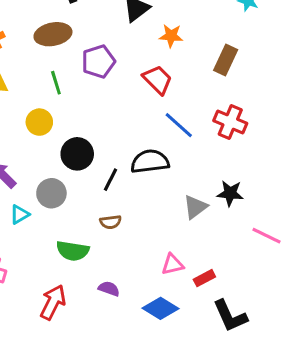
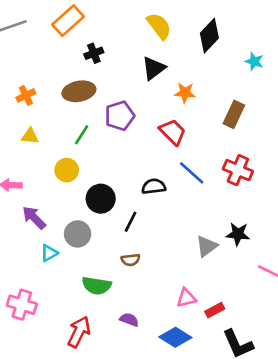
green line: (56, 83) -> (82, 135), turned 50
black semicircle: (150, 161) -> (154, 186), moved, size x0.7

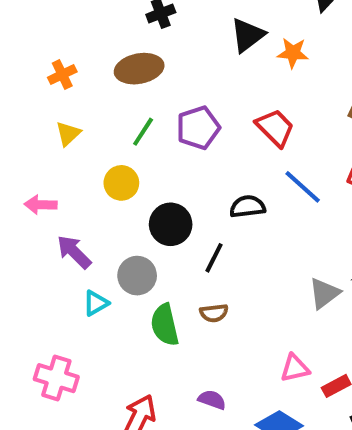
orange star: (185, 93) -> (293, 53), moved
purple pentagon: (120, 116) -> (198, 128), moved
yellow triangle: (30, 136) -> (68, 134), turned -48
green semicircle: (97, 286) -> (165, 325), moved, turned 68

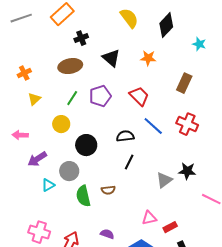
black triangle: (247, 35) -> (111, 58), moved, turned -42
orange cross: (62, 75) -> (24, 73), moved
purple arrow: (74, 252) -> (37, 159), turned -78
black line: (214, 258) -> (129, 162), moved
pink cross: (56, 378) -> (39, 232), moved

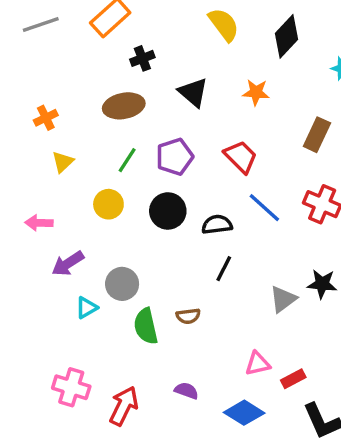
black circle: (86, 145) -> (168, 211), moved

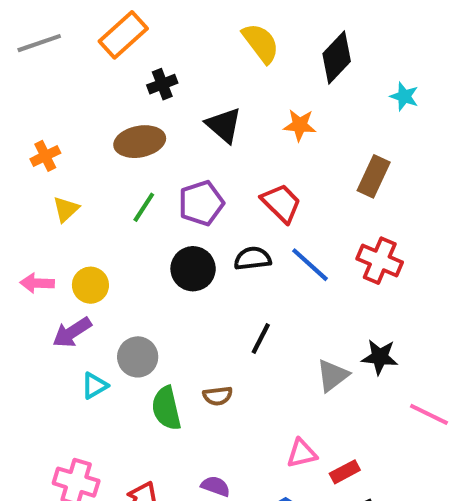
yellow circle: (108, 204) -> (90, 285), moved
black semicircle: (217, 225) -> (253, 258), moved

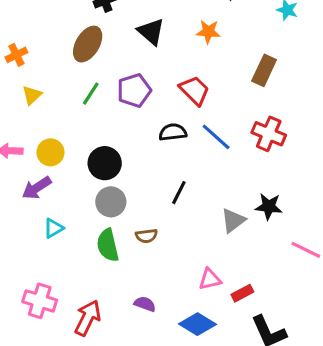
brown ellipse: (140, 142) -> (88, 44), turned -48
black circle: (193, 269) -> (105, 163), moved
gray circle: (138, 357) -> (111, 202), moved

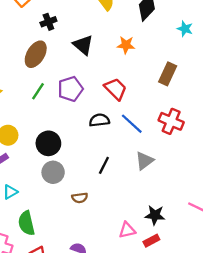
black star: (269, 207) -> (155, 215), moved
gray triangle: (233, 220) -> (144, 161), moved
green semicircle: (108, 245) -> (26, 223), moved

